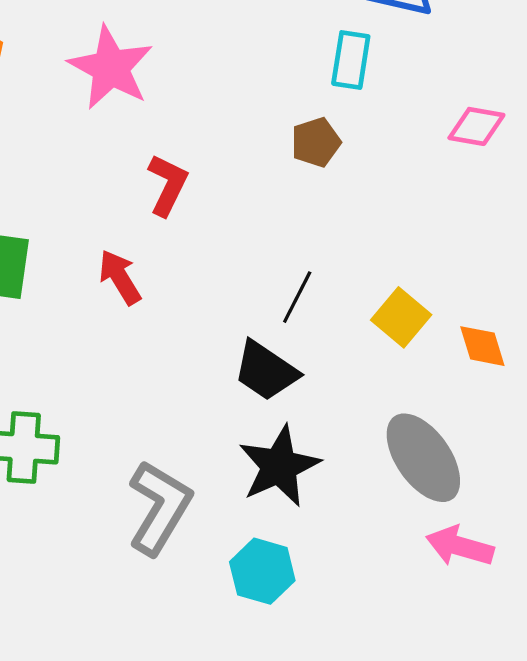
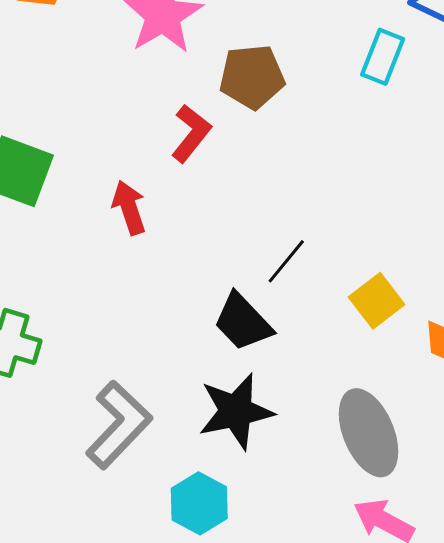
brown pentagon: (316, 142) -> (252, 77), moved, size x1.4

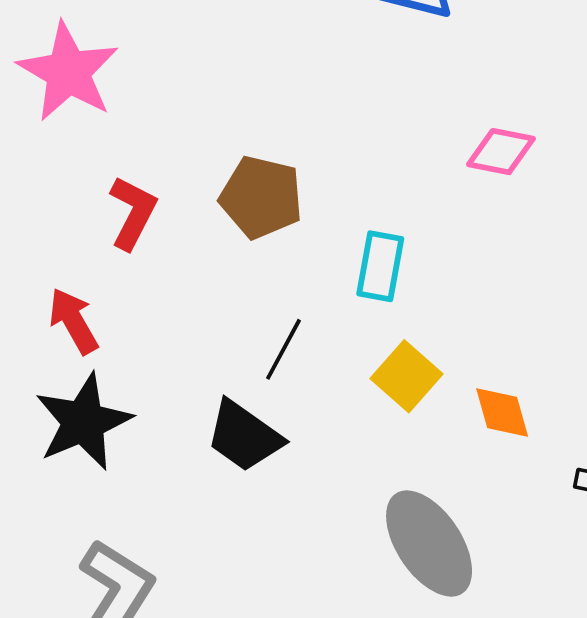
cyan rectangle: (383, 57) -> (380, 266), moved
brown pentagon: (252, 77) -> (261, 197), moved, turned 30
black star: (236, 411) -> (83, 422), moved

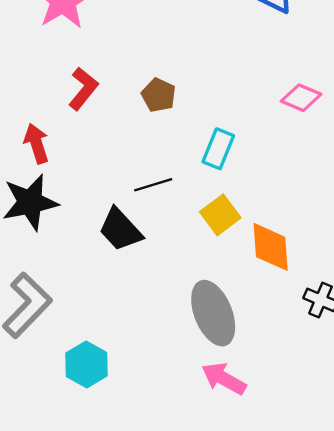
brown pentagon: (261, 197) -> (159, 95), size x0.7
black line: (284, 349) -> (153, 185), turned 33
orange diamond: (502, 413) -> (271, 247), size x1.4

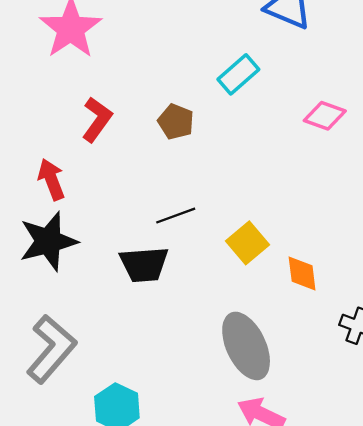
cyan rectangle: (218, 149) -> (238, 74), moved, turned 30
black trapezoid: (120, 230) -> (144, 264), turned -48
orange diamond: (271, 247) -> (302, 273), size x0.7

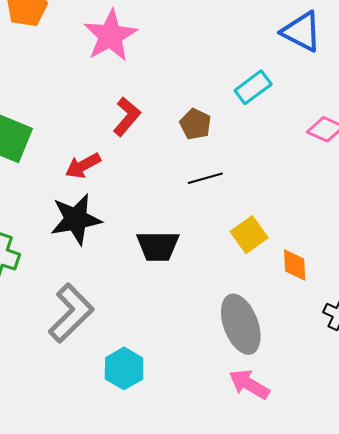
red arrow: (51, 179) -> (83, 166), turned -102
black line: (176, 216) -> (205, 178), moved

